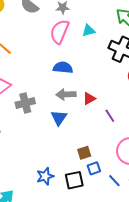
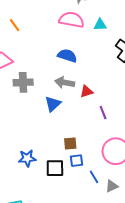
pink semicircle: (60, 32) -> (71, 20), turned 65

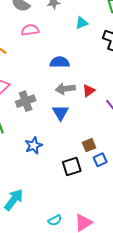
pink semicircle: (71, 20) -> (30, 30), moved, size x0.7
blue star: (27, 158) -> (34, 145), moved
black square: (55, 168) -> (72, 167), moved

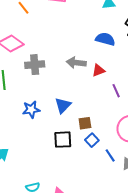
blue semicircle: (60, 62) -> (105, 39), moved
blue triangle: (60, 113) -> (63, 105), moved
blue square: (100, 160) -> (92, 140), turned -32

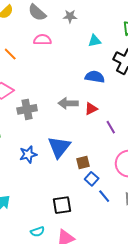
blue triangle: (63, 105) -> (59, 147), size x1.4
black square: (63, 140) -> (62, 205), moved
blue line: (110, 155) -> (104, 196), moved

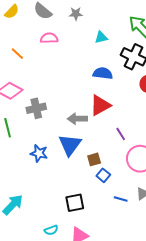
gray arrow: (68, 103) -> (77, 119), moved
red triangle: (91, 109) -> (100, 105), size x1.6
purple line: (111, 127) -> (121, 134), moved
blue star: (28, 154) -> (39, 153), turned 30
blue line: (104, 196) -> (121, 199), moved, turned -32

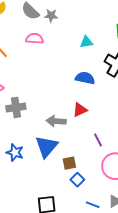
gray star: (76, 14) -> (51, 16), moved
red triangle: (100, 105) -> (80, 110), size x0.7

